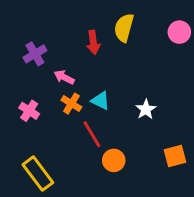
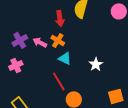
purple cross: (35, 54) -> (20, 40), moved
orange cross: (71, 104) -> (58, 40), moved
pink cross: (29, 111) -> (16, 65), turned 32

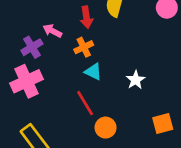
orange cross: (58, 40) -> (84, 47), turned 32
pink arrow: (40, 42) -> (52, 31), moved
pink cross: (16, 65) -> (26, 81), size x1.6

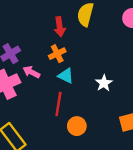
pink arrow: (52, 31) -> (31, 72), moved
red line: (85, 103) -> (58, 104), turned 40

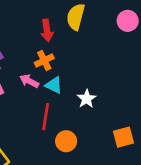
pink arrow: (31, 72) -> (29, 81), moved
white star: (104, 83) -> (87, 99), moved

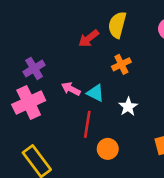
red arrow: (47, 30) -> (89, 38), turned 60
orange cross: (44, 61) -> (121, 64), moved

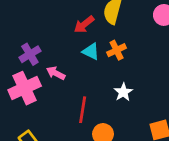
pink arrow: (71, 89) -> (56, 73), moved
cyan triangle: (95, 93) -> (91, 51), moved

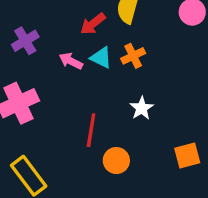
purple cross: (30, 54) -> (25, 41), moved
pink arrow: (56, 73) -> (71, 61), moved

